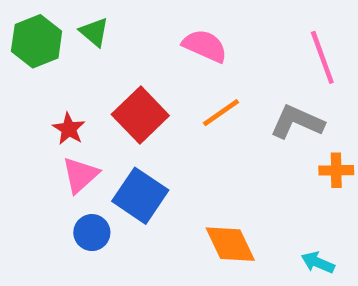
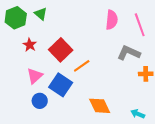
pink semicircle: (205, 46) -> (112, 20), moved, turned 72
orange line: (221, 113) -> (82, 66), moved
red star: (69, 129) -> (30, 45), moved

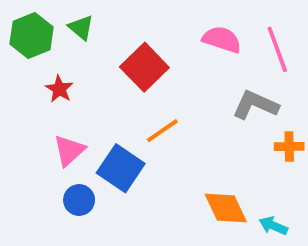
pink semicircle: (112, 20) -> (222, 39), turned -78
red square: (61, 50) -> (144, 67), moved
orange diamond: (100, 106) -> (226, 208), moved

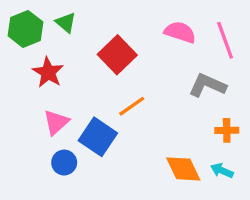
red star: (59, 89) -> (48, 72), size x1.4
orange cross: (289, 146) -> (227, 130), moved
cyan arrow: (273, 226) -> (222, 171), moved

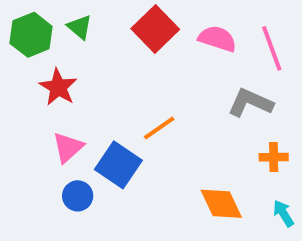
red square: (117, 55) -> (155, 29), moved
cyan arrow: (222, 171) -> (283, 213), moved, turned 35

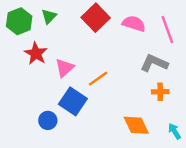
green triangle: (80, 27) -> (49, 16), turned 35
pink triangle: (68, 147) -> (65, 68), moved
orange cross: (274, 157) -> (160, 92), moved

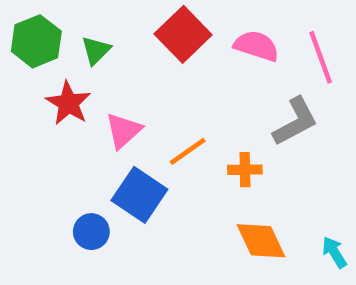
green triangle: (49, 16) -> (96, 50), moved
gray L-shape: (154, 63) -> (295, 122), turned 128
orange cross: (160, 92) -> (245, 170), moved

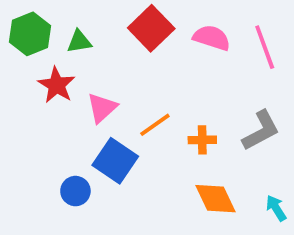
green triangle: (96, 50) -> (79, 42), turned 36
gray L-shape: (295, 122) -> (261, 130), moved

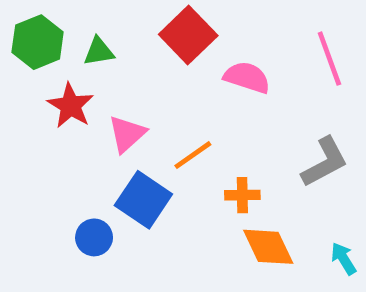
pink semicircle: (212, 38) -> (247, 77), moved
orange cross: (202, 140) -> (242, 195), moved

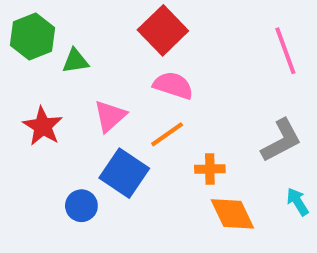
green triangle: (99, 51) -> (75, 61), moved
pink semicircle: (247, 77) -> (173, 85), moved
red star: (70, 106) -> (43, 126), moved
cyan arrow: (344, 259) -> (298, 202), moved

